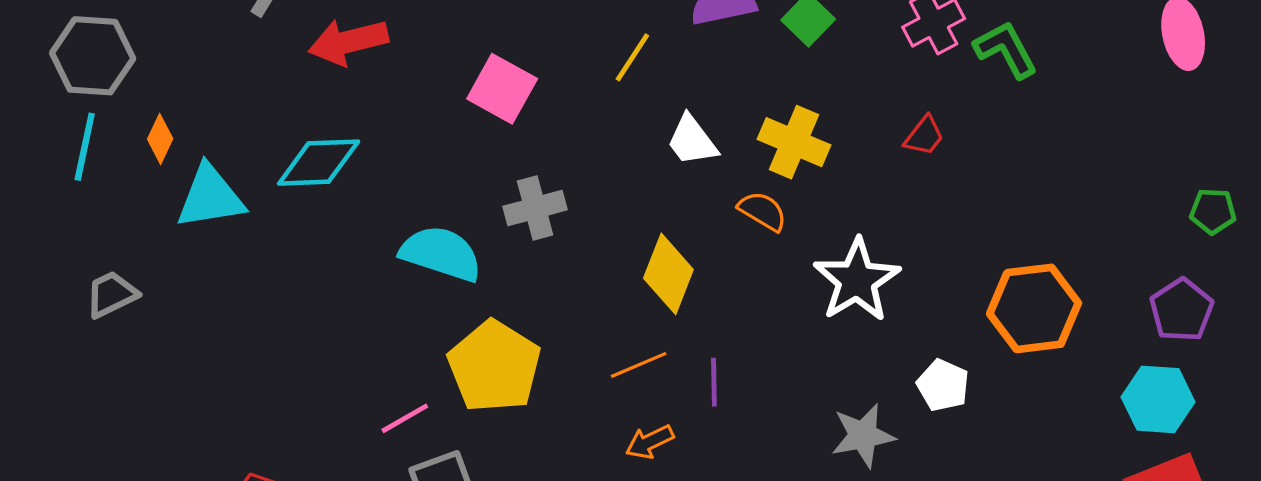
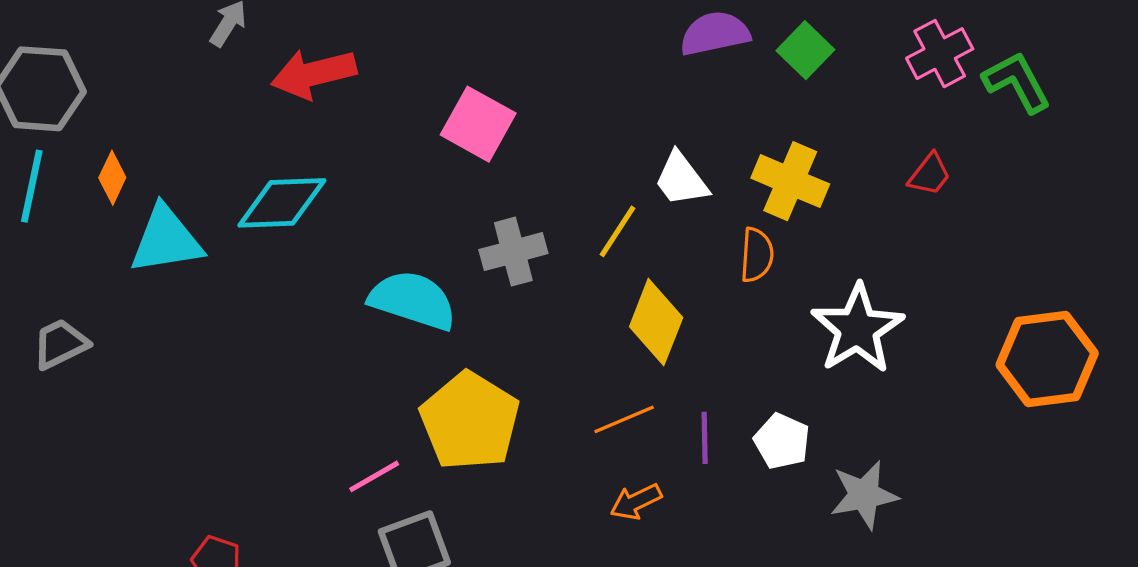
yellow line: (632, 57) -> (617, 231), moved
orange semicircle: (763, 211) -> (757, 255), turned 63
white pentagon: (943, 385) -> (782, 441), moved

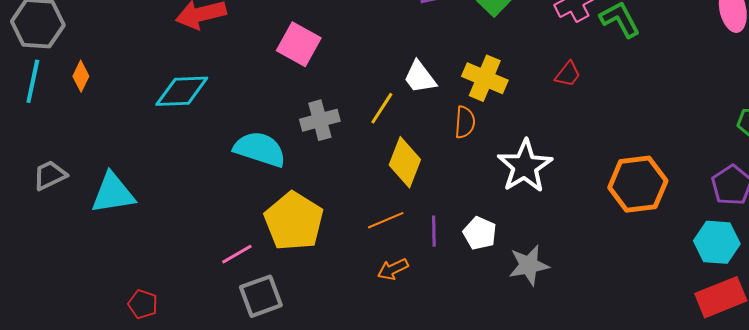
cyan triangle: (166, 240) -> (113, 193), moved

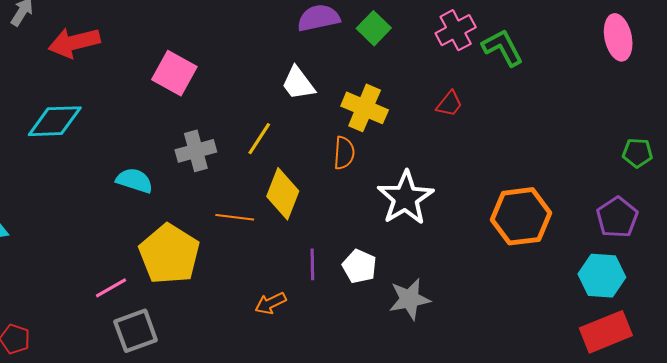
white trapezoid: (420, 77) -> (298, 83), moved
cyan semicircle: (260, 149) -> (135, 181), size x0.7
orange line: (386, 220) -> (235, 217), moved, turned 30

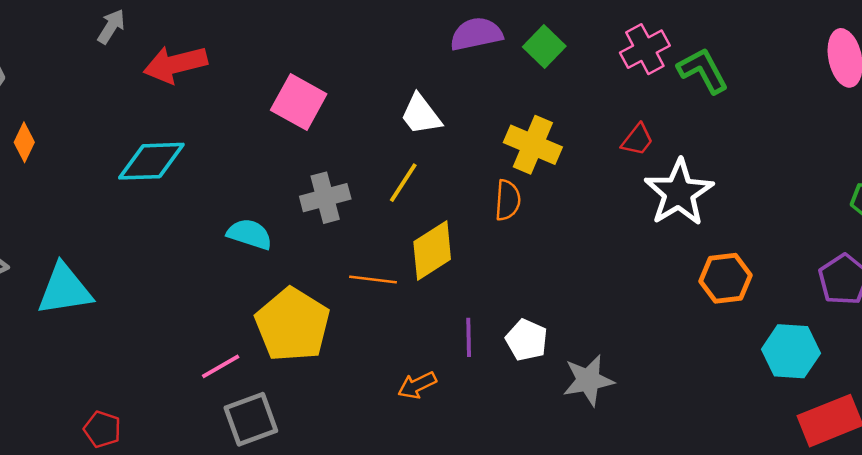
white trapezoid: (298, 83) -> (421, 115), moved
yellow diamond: (283, 194) -> (432, 251), turned 36
white star: (405, 198) -> (679, 193), moved
orange hexagon: (521, 216) -> (726, 278), size x0.7
cyan hexagon: (602, 276) -> (791, 351), moved

